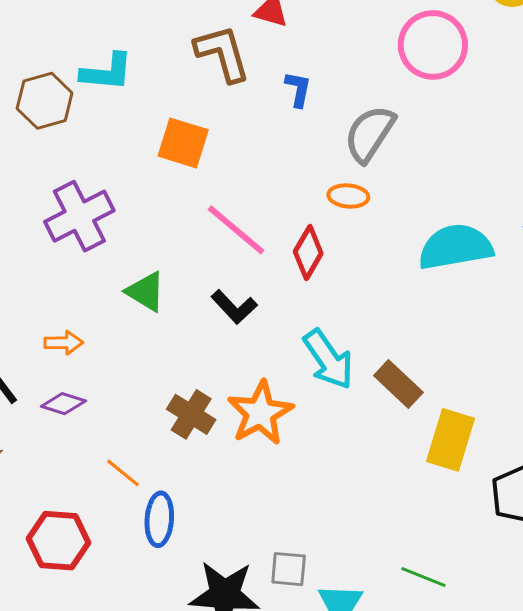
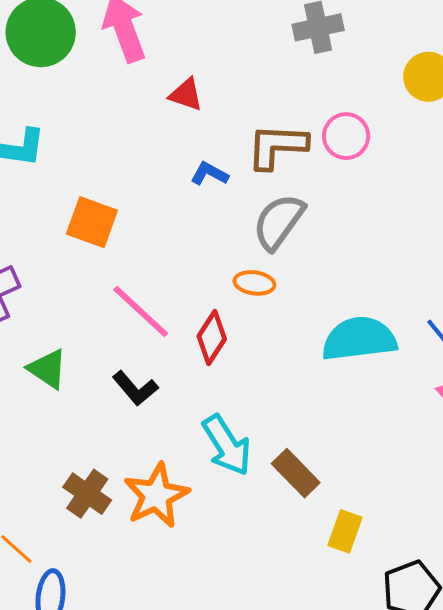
pink circle: (433, 45) -> (346, 136), size x0.7
brown L-shape: (222, 53) -> (277, 146), moved, turned -74
blue L-shape: (298, 89) -> (209, 174), turned -75
yellow rectangle: (450, 440) -> (345, 531), size x0.7

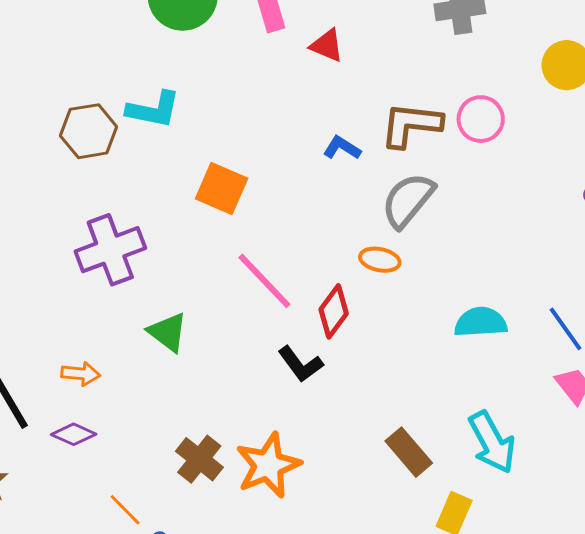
red triangle: (186, 95) -> (327, 45), moved
cyan semicircle: (359, 339) -> (481, 322), size x0.7
black L-shape: (135, 388) -> (300, 364), moved
cyan arrow: (227, 445) -> (492, 442), moved

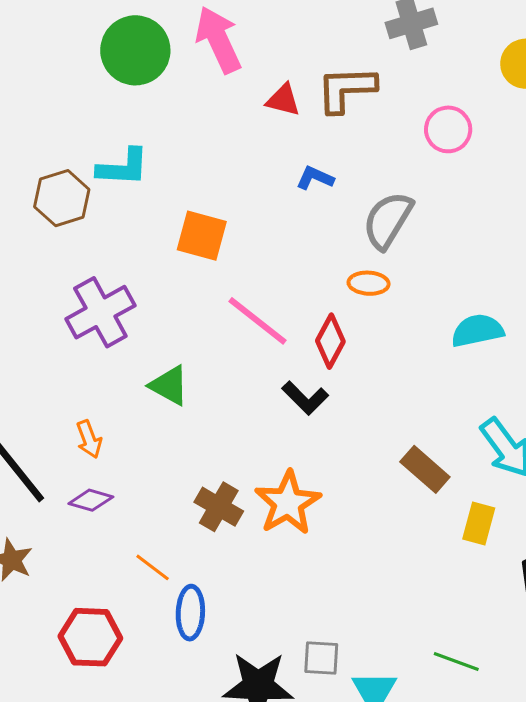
red triangle: (327, 45) -> (283, 100), moved
brown L-shape: (411, 125) -> (346, 89), moved
orange arrow: (81, 374) -> (89, 439), turned 72

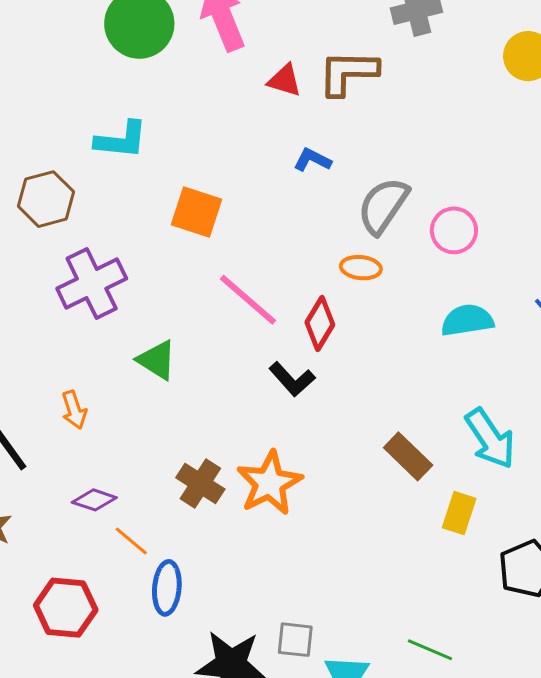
pink circle: (448, 129) -> (454, 230), moved
brown hexagon: (62, 198) -> (46, 199), moved
purple diamond: (91, 500) -> (94, 500), moved

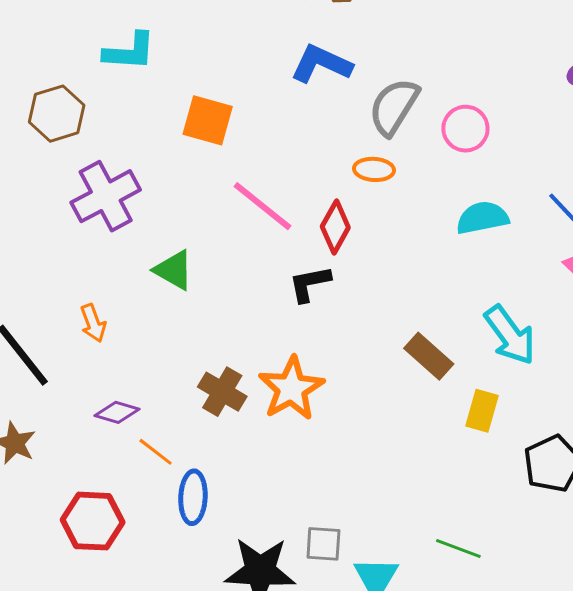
blue L-shape: (312, 160) -> (321, 64), size x1.6
black L-shape: (292, 379) -> (310, 284), turned 123

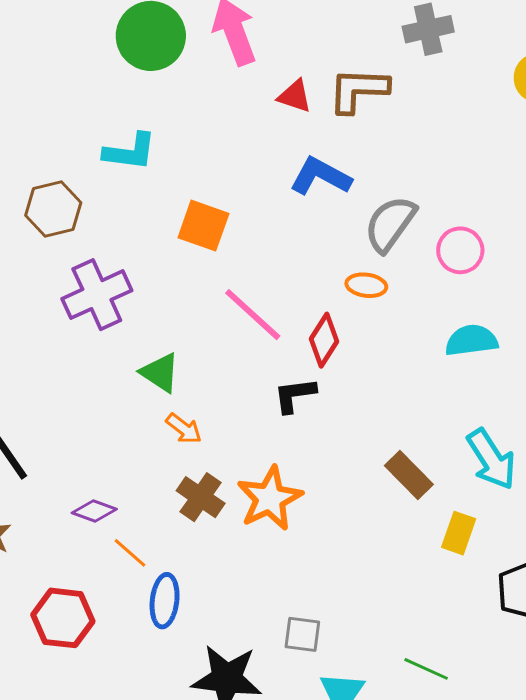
orange arrow: (93, 323) -> (184, 429), moved, turned -36
gray square: (323, 544) -> (302, 634), moved

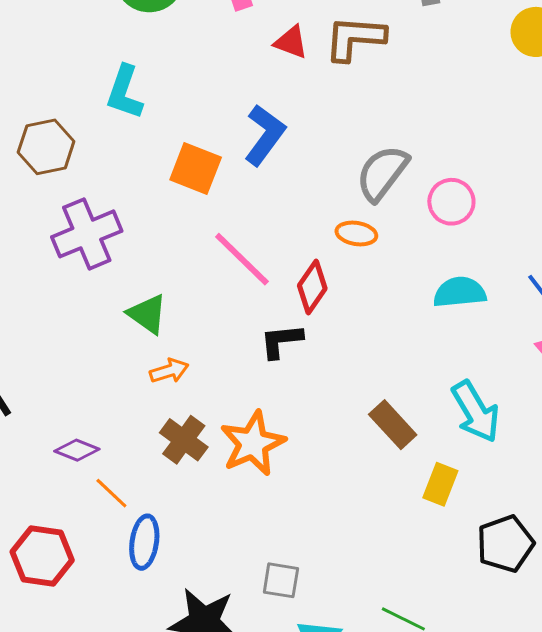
cyan L-shape: (130, 152) -> (125, 92), turned 100
blue L-shape: (321, 176) -> (265, 135), moved, turned 96
orange arrow: (184, 429) -> (169, 371), turned -57

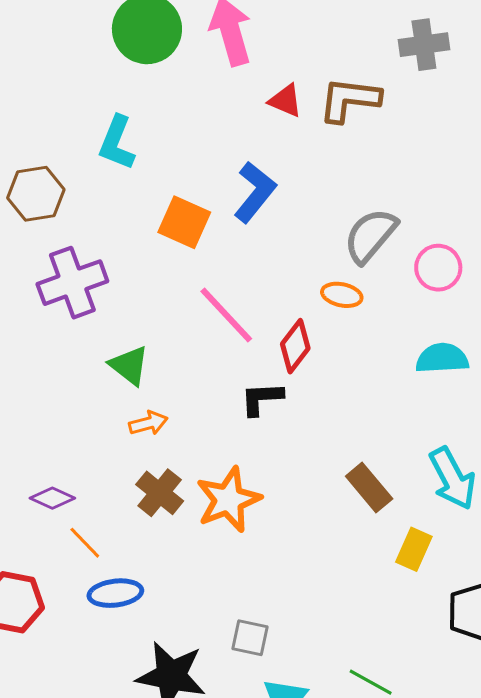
blue ellipse: (144, 542) -> (115, 593), turned 72

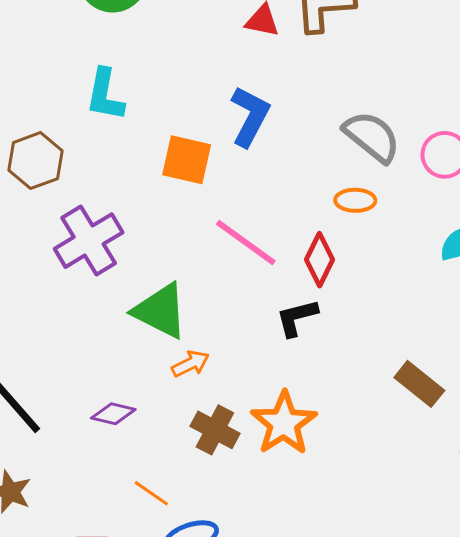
gray semicircle: (370, 236) -> (372, 137), turned 100
green triangle: (129, 365) -> (160, 311), size x1.4
purple diamond: (52, 498) -> (113, 414), moved

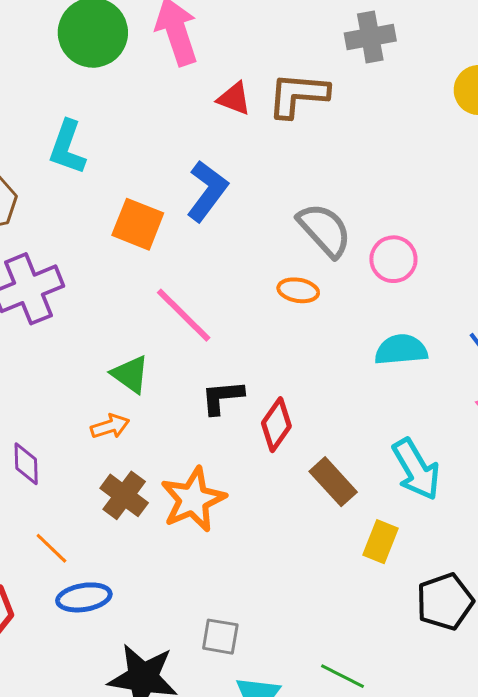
red diamond: (320, 260) -> (276, 425), moved
green triangle: (160, 311) -> (130, 374), moved, size x0.7
purple diamond: (113, 414) -> (26, 464), turned 66

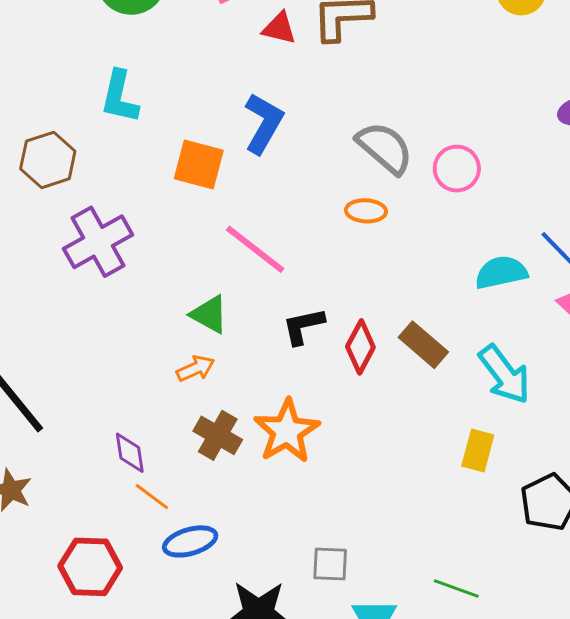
cyan semicircle: (401, 350) -> (501, 272), moved
purple diamond: (26, 464) -> (130, 453), moved
brown rectangle: (333, 482) -> (423, 345), moved

